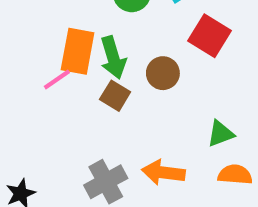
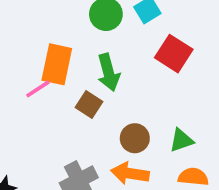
green arrow: (113, 58) -> (108, 72), moved
brown circle: (163, 73) -> (135, 138), moved

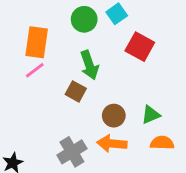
orange rectangle: (57, 64) -> (37, 42), moved
pink line: (38, 89) -> (35, 70), moved

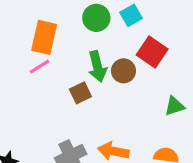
brown square: (76, 91) -> (80, 93), turned 30
green triangle: (151, 115) -> (175, 106), moved
brown circle: (114, 116) -> (124, 71), moved

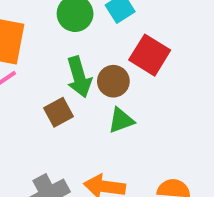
green triangle: (175, 106) -> (121, 120), moved

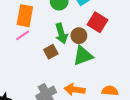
green triangle: (121, 120) -> (83, 56), size x1.5

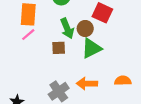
brown square: (51, 52) -> (59, 48), turned 32

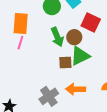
pink line: (28, 35) -> (20, 43), turned -32
brown square: (59, 48) -> (65, 63), moved

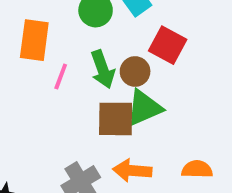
pink line: (20, 43) -> (61, 77), moved
brown square: (65, 63) -> (116, 119), size x1.5

